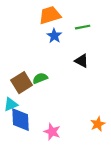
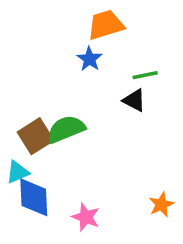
orange trapezoid: (50, 15) -> (106, 25), moved
green line: (83, 27) -> (145, 75), moved
green semicircle: (40, 78) -> (66, 129), size x1.5

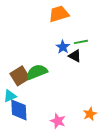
blue star: (89, 59) -> (63, 47), moved
pink star: (86, 217) -> (58, 121), moved

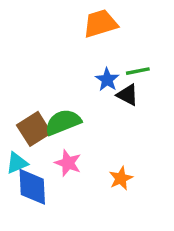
orange star: (90, 114) -> (121, 178), moved
pink star: (58, 121) -> (68, 163), moved

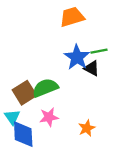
blue star: (107, 80) -> (77, 57), size x1.5
cyan triangle: (17, 163) -> (12, 117), turned -42
pink star: (68, 163) -> (49, 117), turned -30

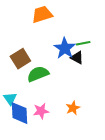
orange trapezoid: (72, 17) -> (42, 14), moved
brown square: (24, 93) -> (20, 59), moved
pink star: (49, 117) -> (41, 111), moved

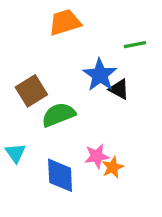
green line: (83, 43) -> (135, 45), moved
pink star: (41, 111) -> (97, 156), moved
blue diamond: (19, 113) -> (60, 175), moved

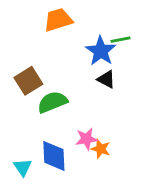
blue star: (100, 75) -> (101, 51), moved
cyan triangle: (15, 153) -> (23, 167), moved
orange star: (113, 167) -> (101, 149), turned -30

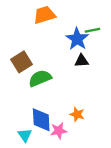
black triangle: (106, 79) -> (82, 61), turned -32
pink star: (86, 139) -> (59, 131), moved
cyan triangle: (23, 167) -> (25, 135), moved

